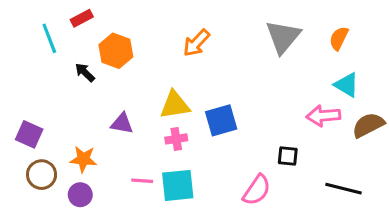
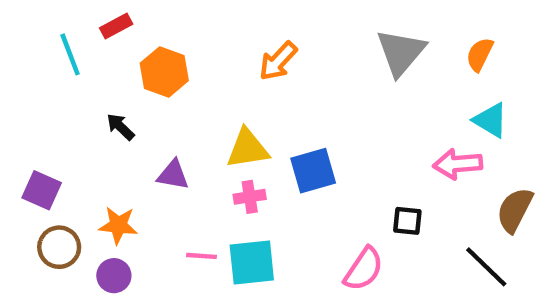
black arrow: (85, 72) -> (120, 127), moved
brown semicircle: (368, 125) -> (515, 210), moved, turned -36
black line: (343, 189) -> (486, 267), turned 30

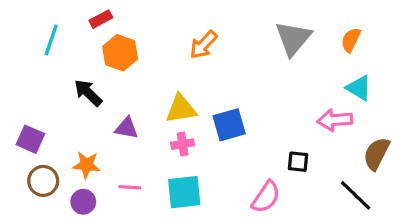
red rectangle: (116, 26) -> (101, 19), moved
cyan line: (70, 54) -> (51, 40), turned 40
black arrow: (120, 127) -> (88, 93), size x1.4
pink line: (201, 256) -> (130, 187), moved

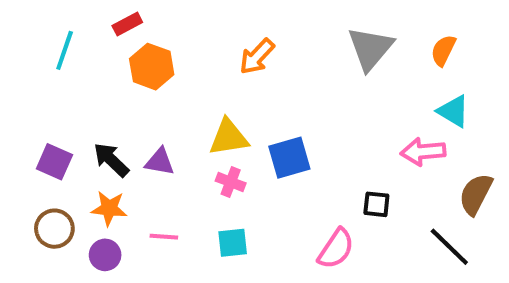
black arrow: (88, 93) -> (111, 160), moved
purple square: (30, 139) -> (54, 162), moved
pink cross: (183, 144) -> (231, 182), turned 30
cyan square: (184, 192) -> (233, 243), size x0.7

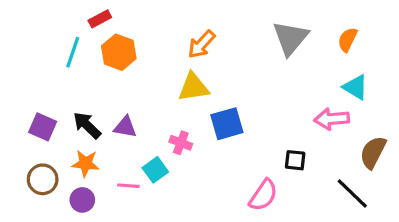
cyan line: (65, 50) -> (73, 52), moved
yellow triangle: (229, 137) -> (193, 87), moved
cyan square: (233, 243) -> (155, 170), moved, turned -30

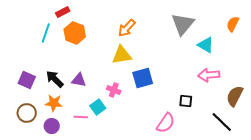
orange semicircle: (348, 40) -> (233, 24), moved
cyan triangle: (355, 87) -> (206, 45), moved

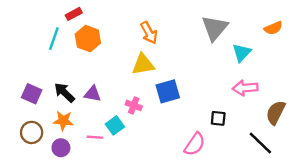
orange semicircle: (233, 24) -> (273, 28), turned -140
orange arrow: (127, 28) -> (149, 33), turned -72
cyan triangle: (206, 45) -> (242, 53), turned 42

